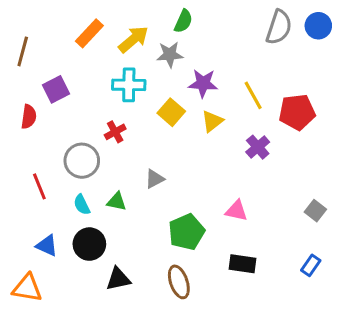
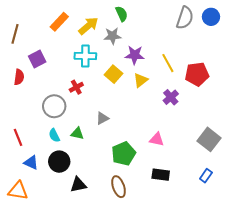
green semicircle: (183, 21) -> (122, 14), turned -49
red line: (39, 186) -> (18, 137), moved
gray square: (315, 211) -> (209, 139), size x1.6

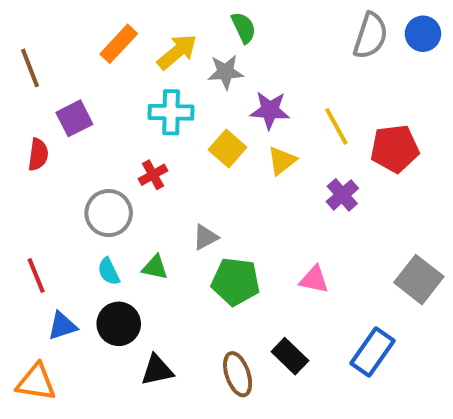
brown line: (15, 34) -> (30, 68), turned -36
green pentagon: (124, 153) -> (236, 282), moved, turned 30
blue triangle: (31, 163) -> (62, 326), turned -42
black rectangle: (161, 175) -> (290, 356), moved, turned 36
blue rectangle: (206, 176) -> (373, 352), moved, size x1.6

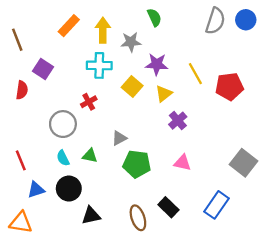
green semicircle: (244, 28) -> (154, 17), moved
yellow arrow: (177, 52) -> (103, 30), turned -50
purple square: (74, 118) -> (43, 69), turned -30
purple cross: (342, 195) -> (178, 121), moved

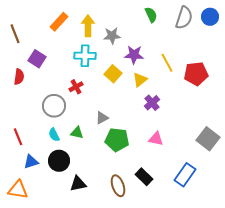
green semicircle: (154, 17) -> (151, 15), moved

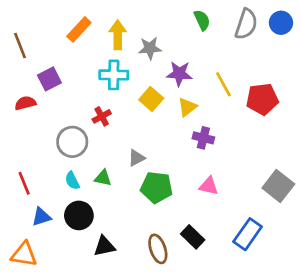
purple square: (37, 59) -> (49, 79), turned 30
red semicircle: (19, 77) -> (25, 103), turned -112
purple cross: (152, 103) -> (203, 138), turned -35

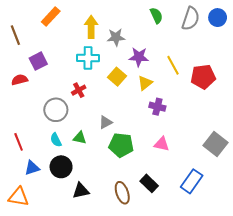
orange rectangle: (79, 29) -> (51, 17), moved

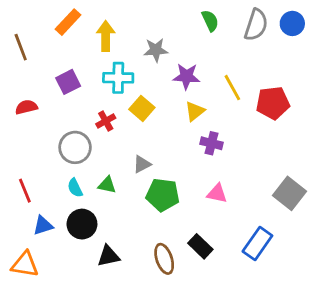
yellow arrow: (91, 27) -> (106, 36), moved
purple square: (38, 61) -> (68, 82), moved
yellow square: (117, 77) -> (142, 108), moved

